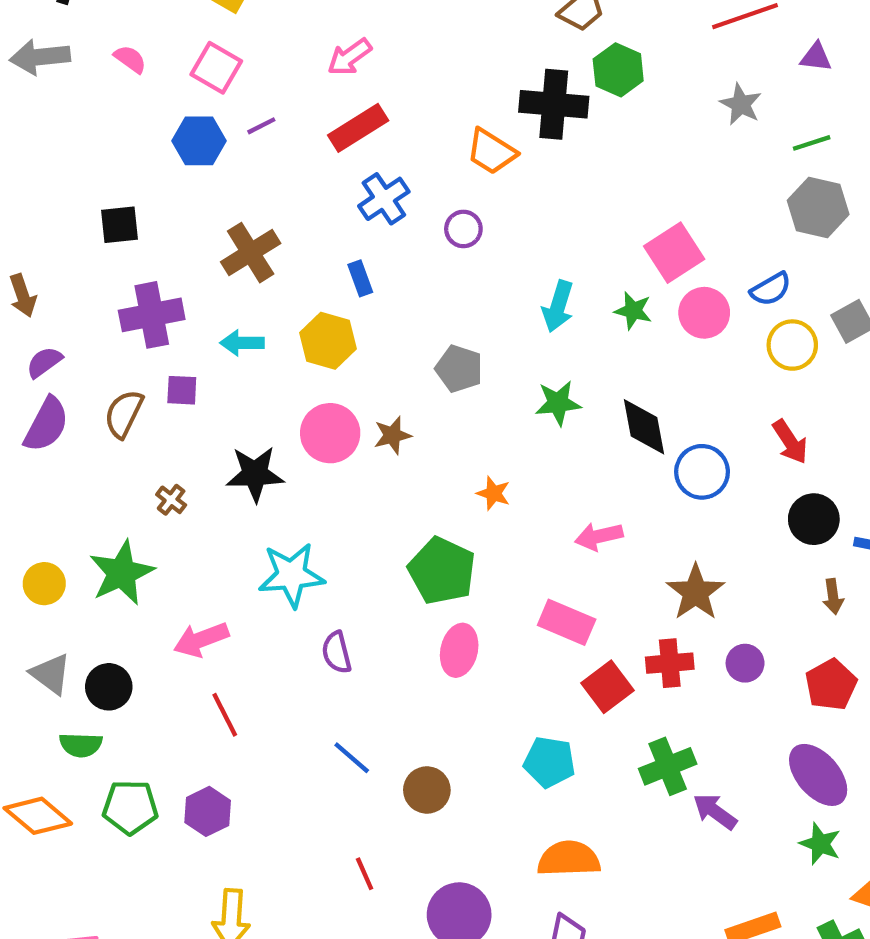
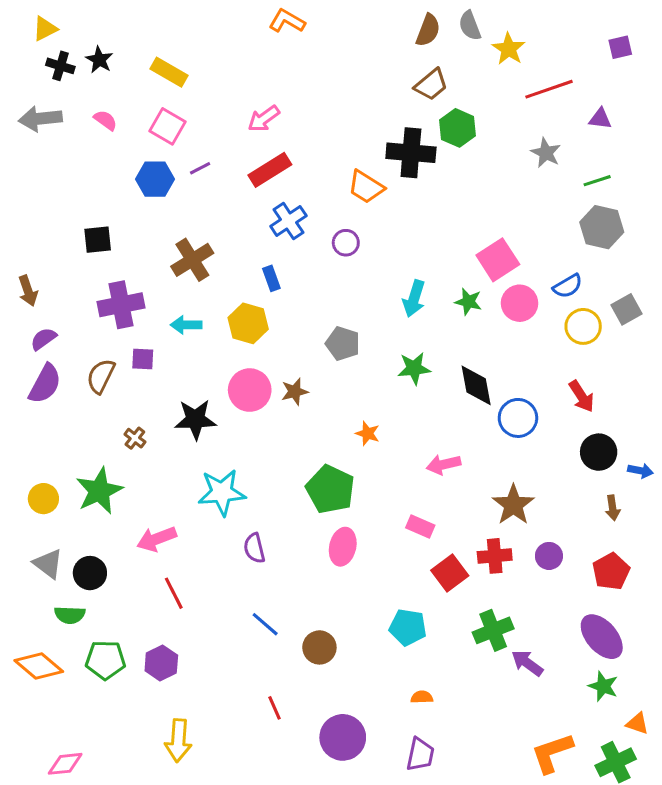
pink rectangle: (567, 622) -> (420, 527), size x0.7
orange semicircle: (569, 859) -> (422, 697), size x0.5

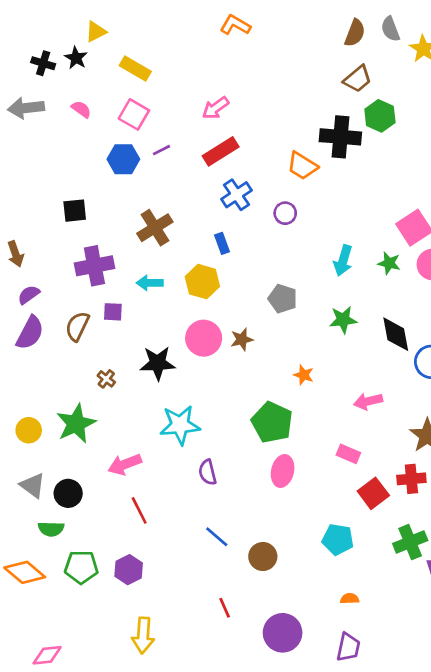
yellow triangle: (45, 29) -> (96, 32), moved

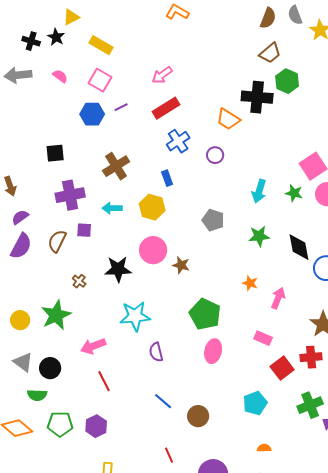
brown star: (242, 339) -> (181, 265), moved, turned 30
orange star: (304, 375) -> (250, 283), moved
pink arrow: (368, 401) -> (278, 298), turned 125
cyan pentagon: (338, 539) -> (255, 403), turned -30

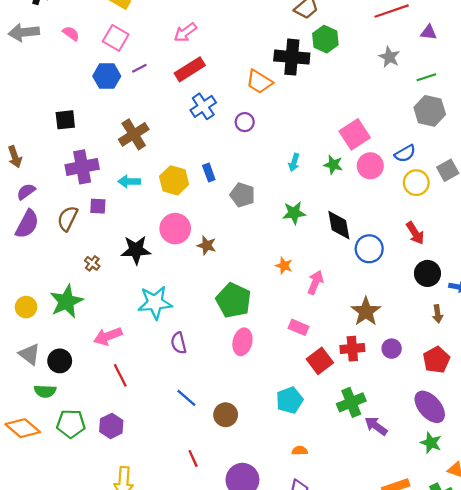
blue rectangle: (167, 178) -> (209, 173), moved
cyan arrow: (259, 191) -> (294, 162), size x0.7

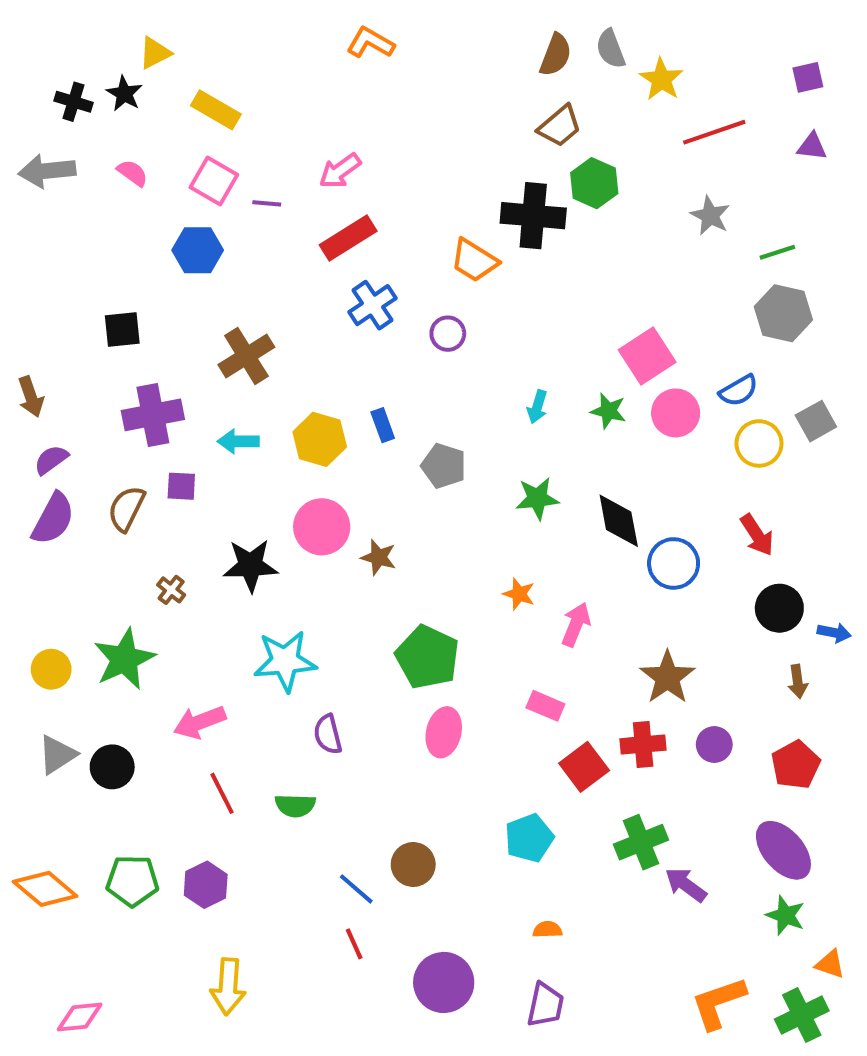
purple triangle: (429, 32) -> (812, 146), moved
purple line: (139, 68) -> (267, 203), moved, turned 32
gray triangle: (29, 354) -> (57, 755), turned 50
green semicircle: (45, 391) -> (295, 806), moved
blue line: (186, 398) -> (356, 889), moved

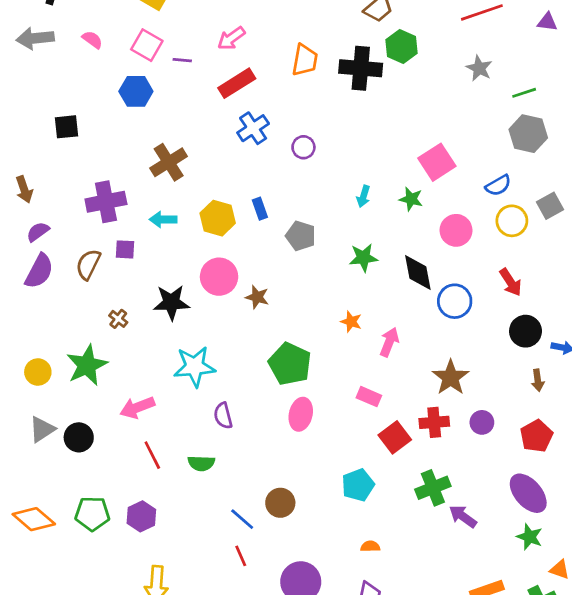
orange trapezoid: (474, 260) -> (305, 60), moved, turned -112
black square: (122, 330) -> (66, 127), moved
pink circle: (676, 413) -> (456, 230), moved

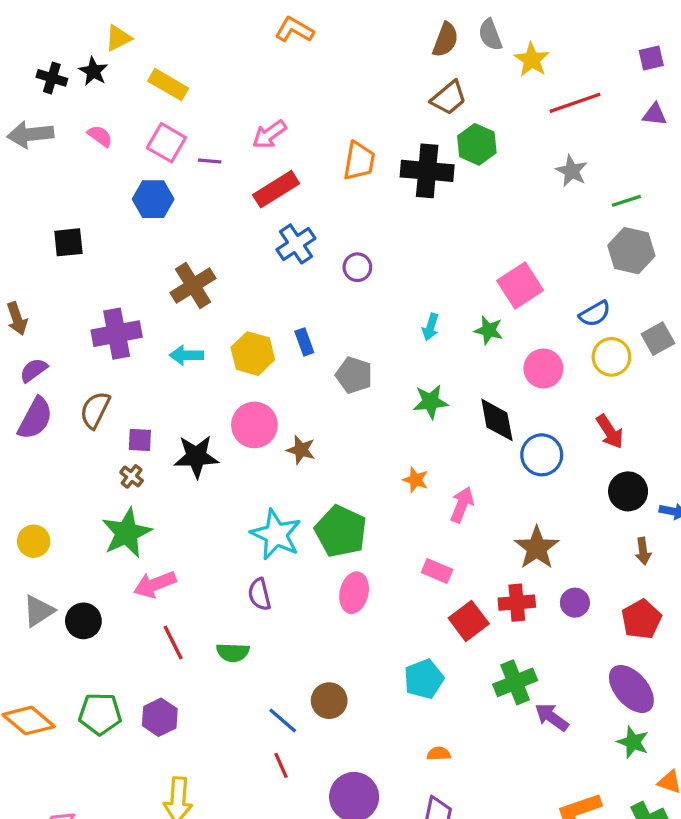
purple square: (125, 249) -> (140, 440), moved
green star: (87, 365) -> (127, 533), moved
cyan star: (194, 367) -> (276, 535), moved, turned 30

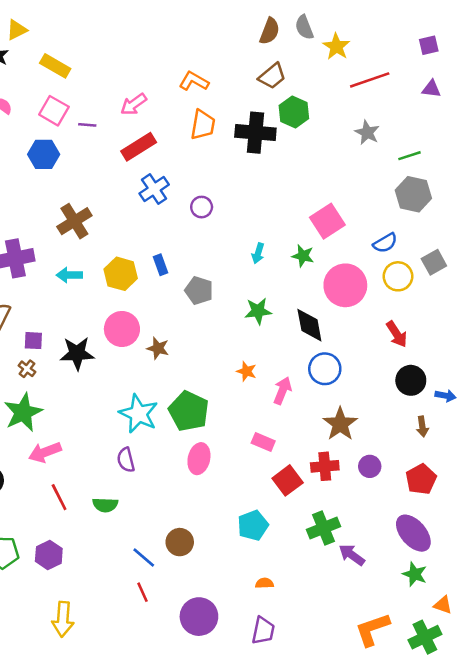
orange L-shape: (294, 30) -> (194, 81), moved
pink circle: (543, 369) -> (345, 285), size x1.4
blue circle: (542, 455) -> (325, 369), moved

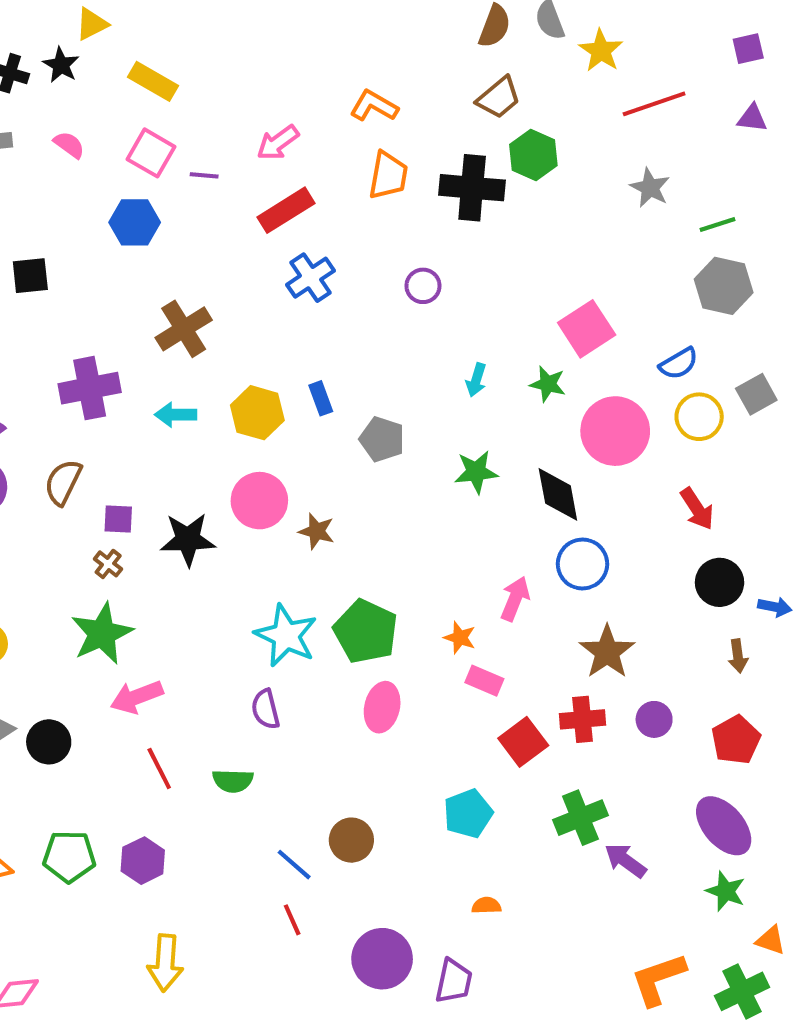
purple circle: (202, 207) -> (423, 286), moved
orange star: (246, 371) -> (460, 638), moved
purple trapezoid: (263, 631) -> (454, 981), moved

